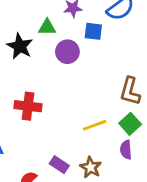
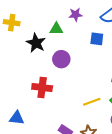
blue square: (93, 31) -> (97, 39), moved
purple circle: (67, 52) -> (61, 59), moved

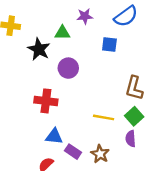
yellow line: (92, 102) -> (104, 117), turned 30
blue triangle: (17, 118) -> (54, 136), moved

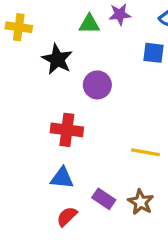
green triangle: (62, 33) -> (89, 24), moved
blue triangle: (54, 136) -> (62, 178), moved

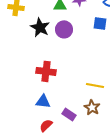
purple circle: (97, 85) -> (64, 29), moved
brown star: (141, 202) -> (92, 107), moved

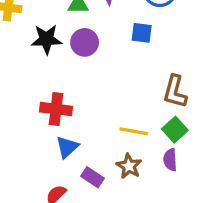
black star: (40, 27) -> (46, 39), turned -30
blue triangle: (43, 101) -> (67, 147), moved, turned -49

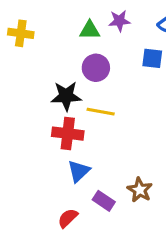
black star: (46, 39) -> (66, 96), moved
yellow line: (134, 131) -> (101, 112), moved

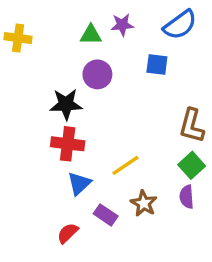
yellow line: (101, 112) -> (125, 165), moved, turned -44

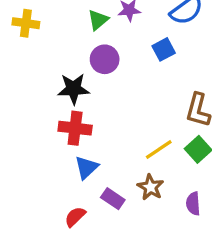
green triangle: (91, 35) -> (98, 20), turned -40
blue square: (157, 64) -> (164, 49), turned -35
yellow line: (125, 165) -> (159, 149), moved
purple semicircle: (187, 197) -> (193, 204), moved

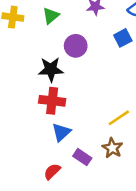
green triangle: (98, 20) -> (51, 16), moved

